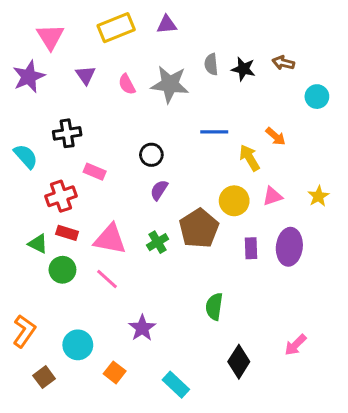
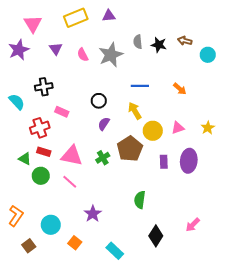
gray star: (170, 84) -> (111, 55), turned -30
cyan circle: (317, 97) -> (208, 55), moved
yellow arrow: (249, 158) -> (135, 111), moved

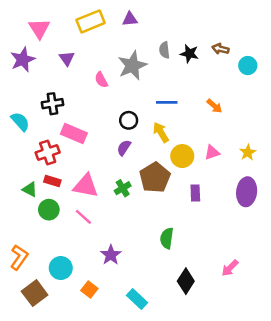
pink semicircle: (83, 55) -> (101, 80), moved
black circle: (99, 101) -> (129, 120), moved
pink rectangle: (62, 112) -> (74, 133), size x1.5
purple ellipse: (189, 161) -> (247, 192), moved
brown square: (29, 246) -> (35, 293), size x1.5

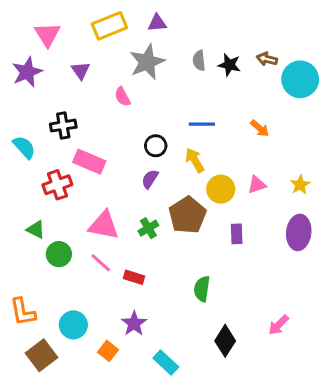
gray star: (132, 66) -> (147, 62), moved
cyan circle: (248, 66) -> (300, 79), size x1.6
red rectangle: (52, 181) -> (134, 277), moved
purple star: (111, 255) -> (134, 323), moved
orange L-shape: (19, 257) -> (23, 312), turned 135

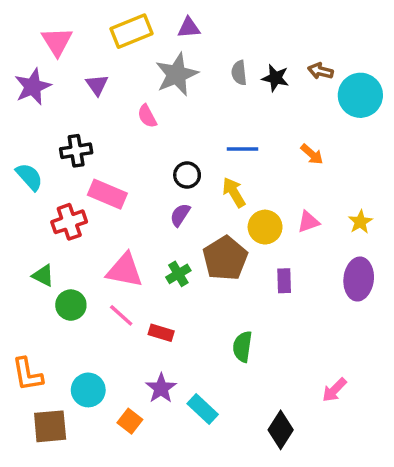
black diamond: (225, 341) -> (281, 430), moved
brown square: (42, 355) -> (50, 426), turned 32
cyan rectangle: (166, 362) -> (203, 409), moved

